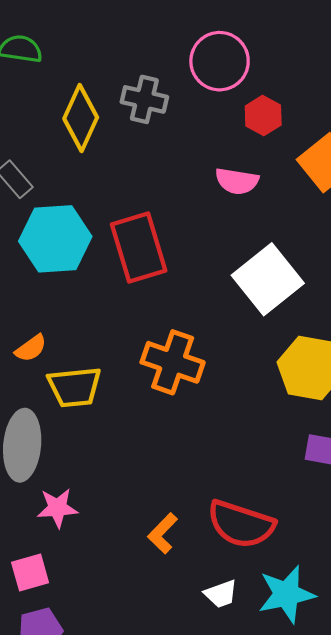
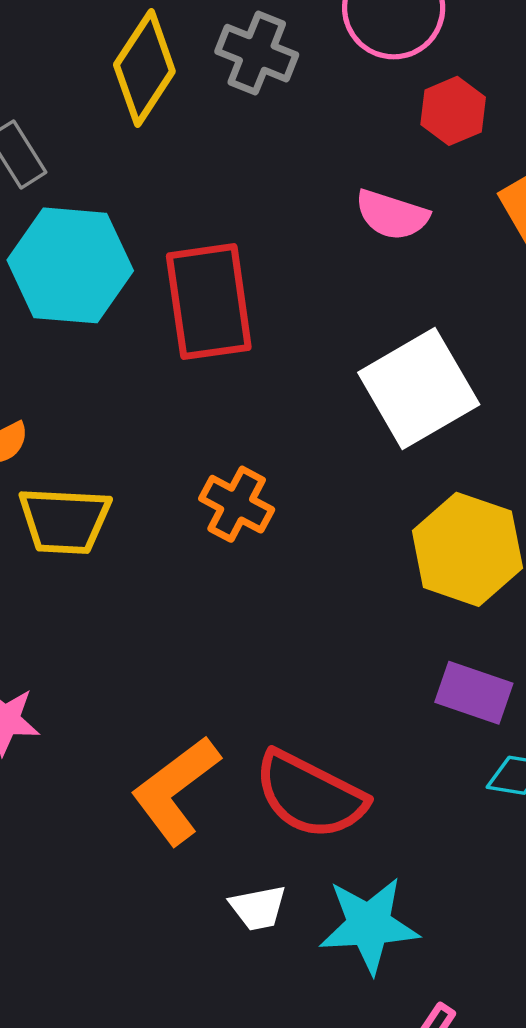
orange cross: (173, 362) -> (237, 504), size x0.7
orange L-shape: (163, 533) -> (176, 790), size x1.6

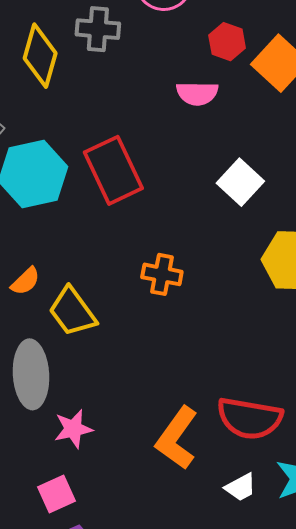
red hexagon: (453, 111) -> (227, 42), moved
white square: (419, 389) -> (240, 182), size x0.7
yellow trapezoid: (65, 521) -> (72, 312), turned 68

